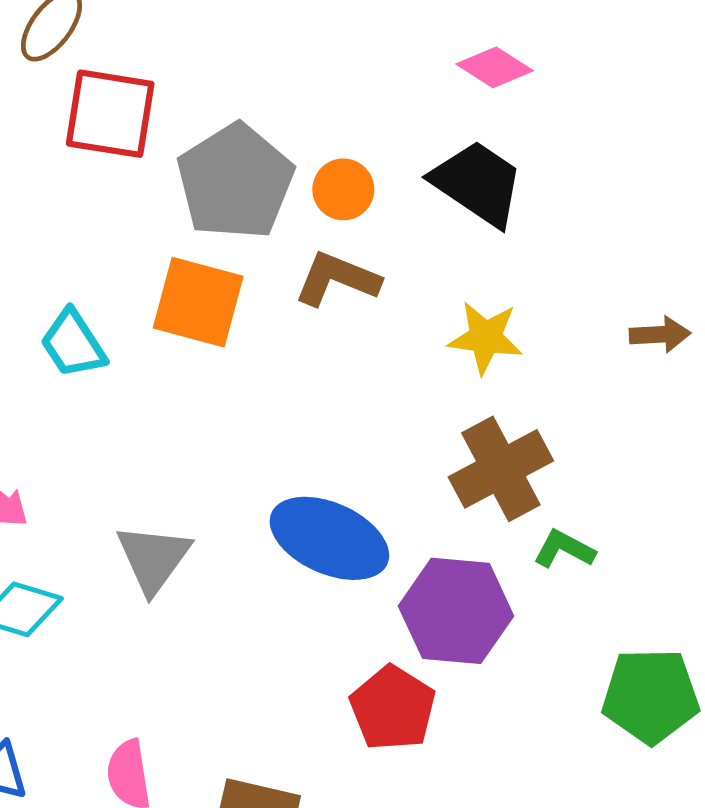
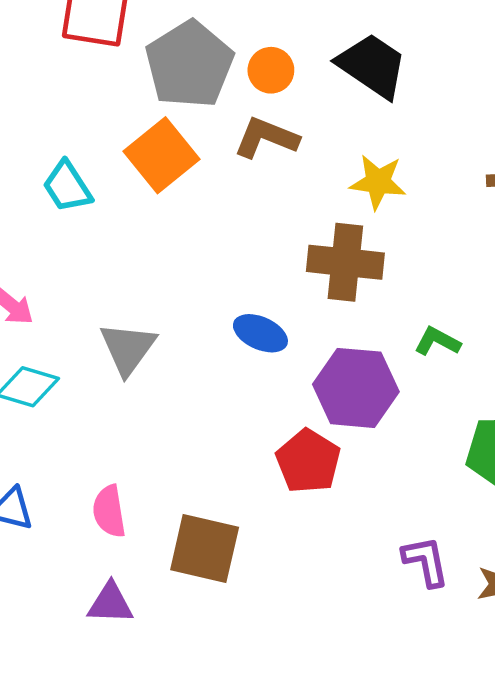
orange square: (198, 302) -> (162, 155), turned 36
brown cross: (501, 469) -> (345, 262), moved, turned 34
blue ellipse: (329, 538) -> (260, 333), size x0.6

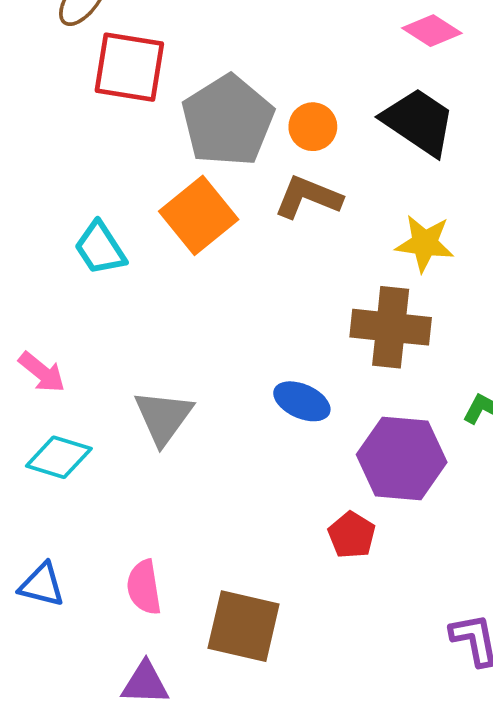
red pentagon: (308, 461) -> (352, 535), size x0.7

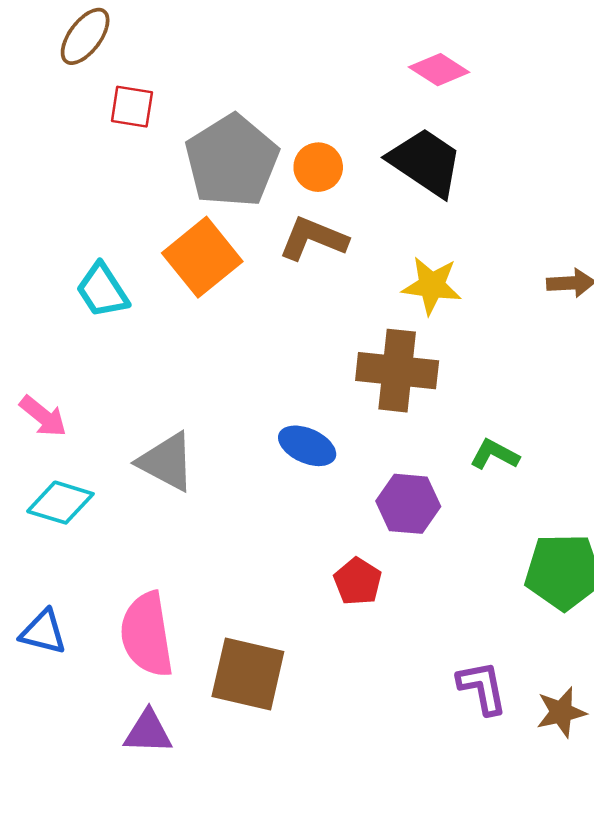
red square: (129, 67) -> (132, 107), size x0.6
gray triangle: (163, 417) -> (166, 462), turned -38
purple hexagon: (402, 458) -> (408, 504), size x0.7
pink semicircle: (144, 587) -> (147, 635), size x1.5

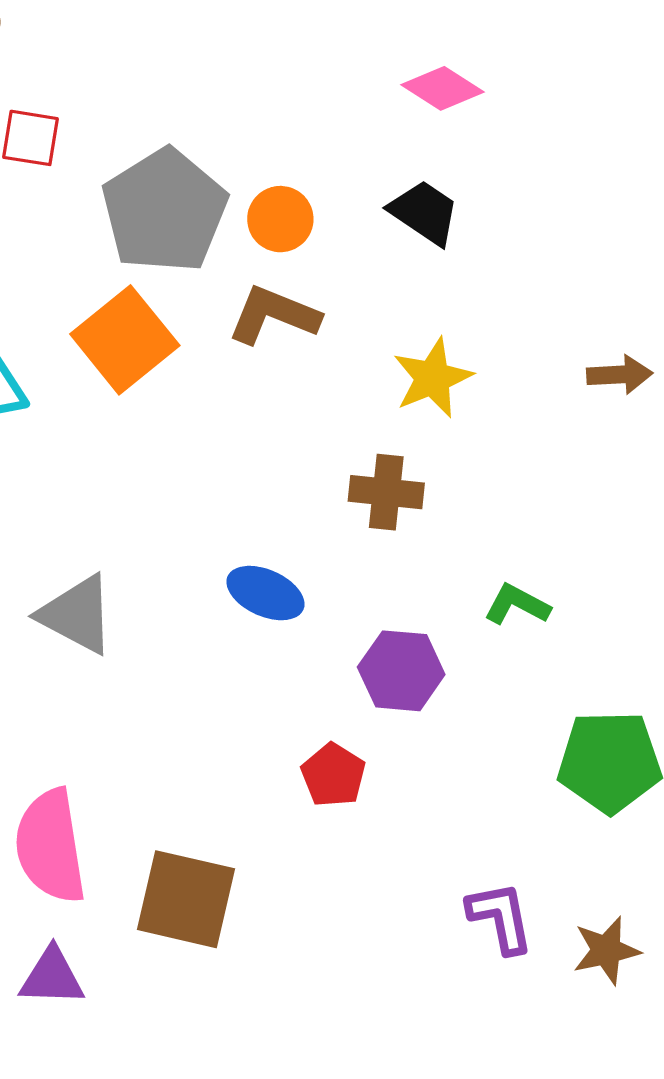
black trapezoid: (425, 162) -> (424, 212), size x0.7
yellow star: (432, 286) -> (433, 378), turned -30
brown cross: (397, 371) -> (386, 492), size x0.7

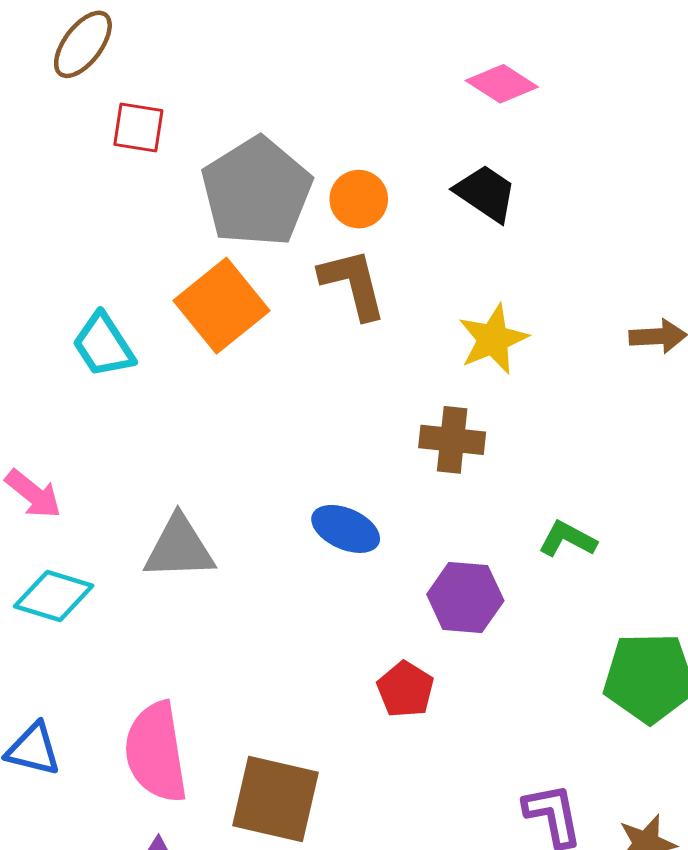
brown L-shape: (274, 315) -> (353, 284), turned 54
gray triangle: (77, 615) -> (179, 548), turned -30

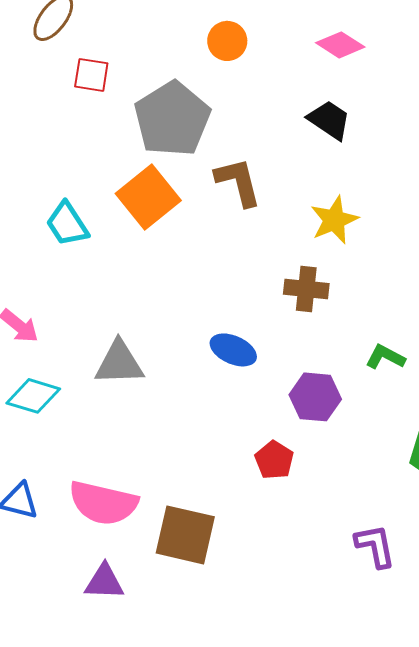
orange circle: (359, 199) -> (227, 41), moved
pink semicircle: (156, 752) -> (103, 503), turned -68

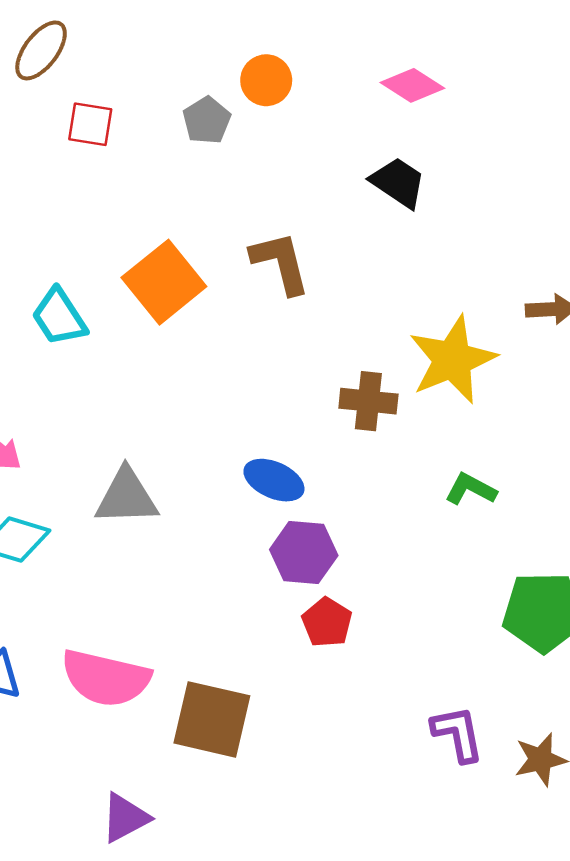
gray pentagon: (172, 119) -> (207, 120), moved, size x0.5
yellow star: (334, 220) -> (453, 360), moved, size x1.4
purple hexagon: (315, 397) -> (304, 553), moved
purple triangle: (104, 582) -> (125, 818), moved, turned -30

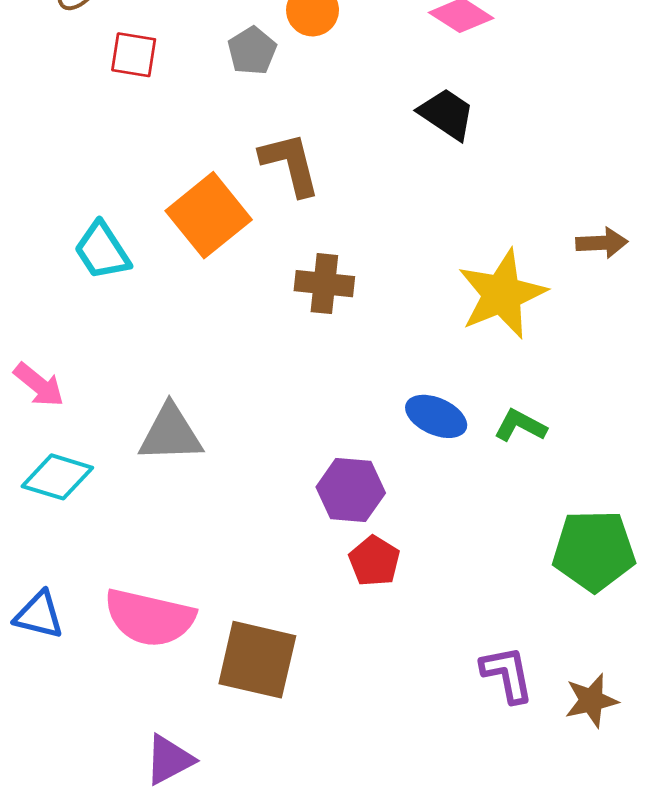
brown L-shape: (280, 263) -> (290, 164), moved
brown cross: (368, 401) -> (324, 284), moved
blue ellipse: (274, 480) -> (436, 416), moved

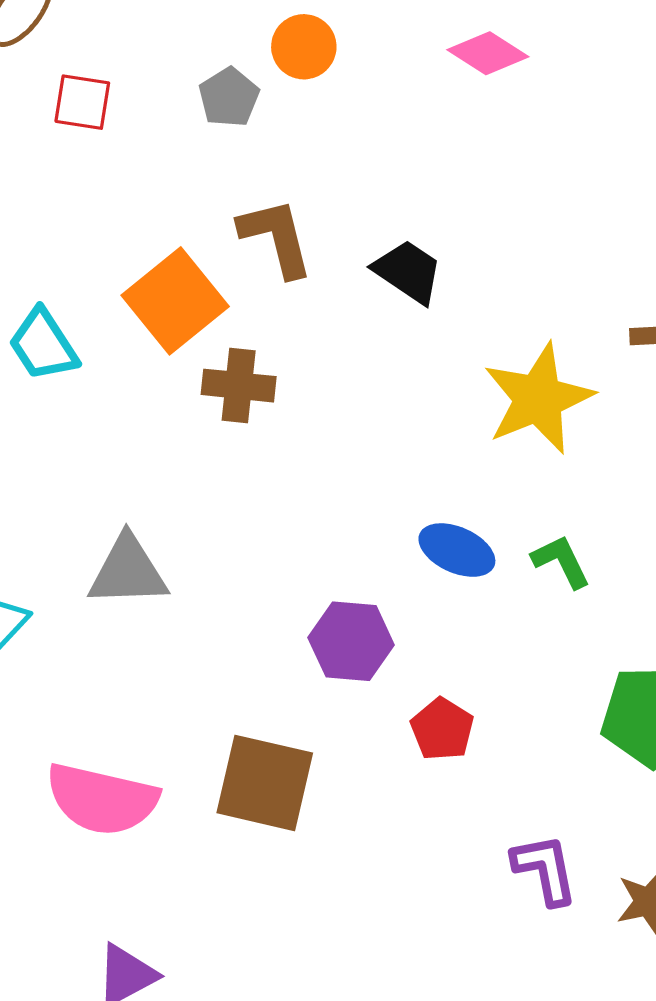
black trapezoid: (447, 114) -> (408, 272), moved
brown cross: (324, 284) -> (239, 386), moved
green L-shape: (520, 426) -> (561, 561), turned 36
red pentagon: (374, 561) -> (442, 729), moved
brown square: (257, 660) -> (265, 783), moved

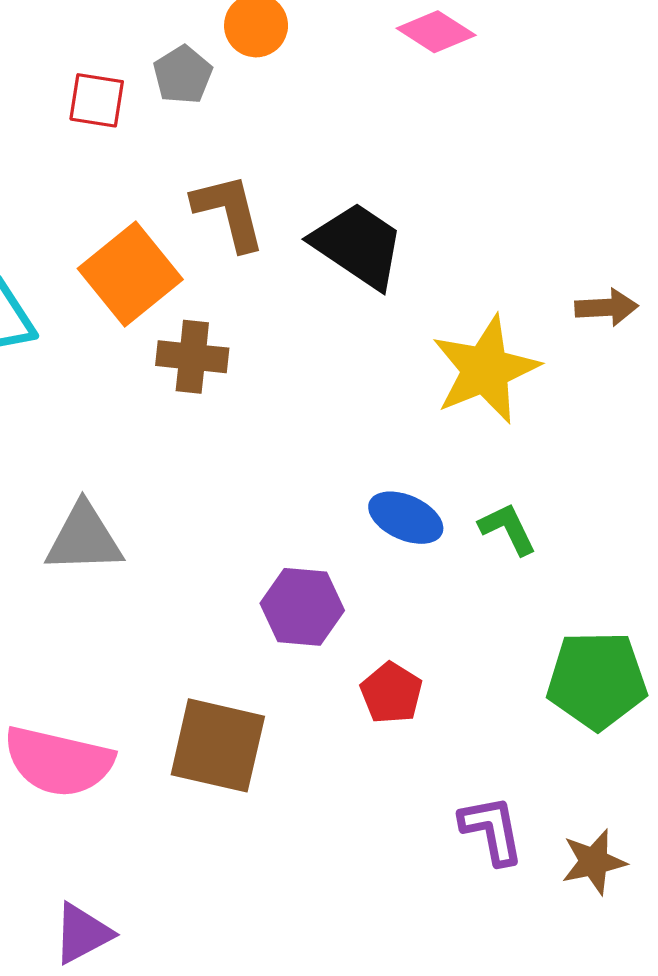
red square: (82, 102) -> (97, 100), moved
black trapezoid: (408, 272) -> (358, 245), size x1.4

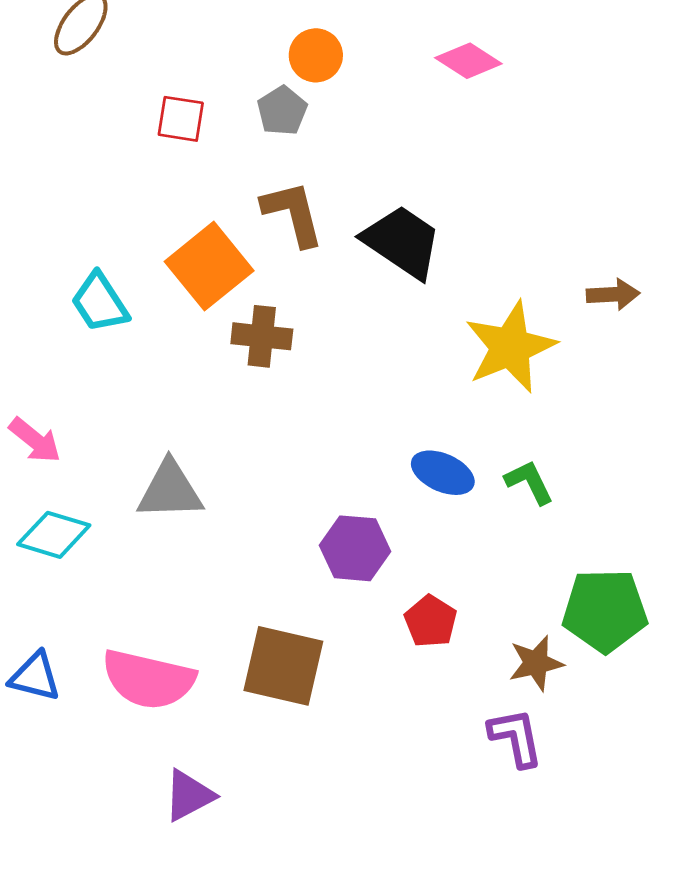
gray pentagon: (183, 75) -> (282, 111), moved
brown star: (594, 862) -> (536, 663), moved
purple triangle: (82, 933) -> (189, 796), moved

